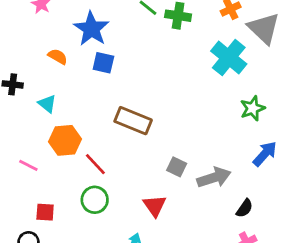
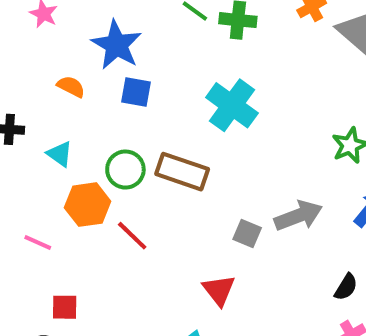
cyan cross: (229, 58) -> (232, 105), moved
gray arrow: (214, 178) -> (298, 216), moved
green circle: (95, 200) -> (125, 170), moved

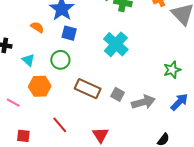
green circle: (125, 170) -> (60, 60), moved
brown rectangle: (182, 172) -> (88, 89), moved
gray square: (247, 234) -> (118, 94), moved
red line: (132, 236) -> (60, 125), moved

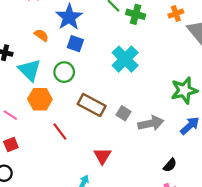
cyan triangle: (28, 60) -> (30, 70), size x1.6
green star: (172, 70) -> (184, 90), size x1.4
red line: (60, 125) -> (60, 131), moved
red square: (23, 136) -> (11, 144), moved, turned -32

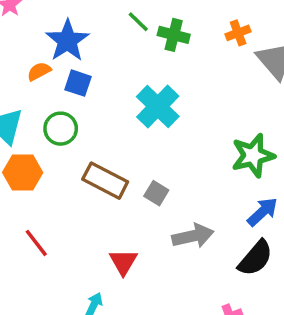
orange semicircle: (41, 35) -> (39, 71), moved, turned -64
gray arrow: (151, 123) -> (193, 236), moved
red line: (60, 131) -> (36, 243), moved
black semicircle: (170, 165) -> (255, 258), moved, size x1.6

